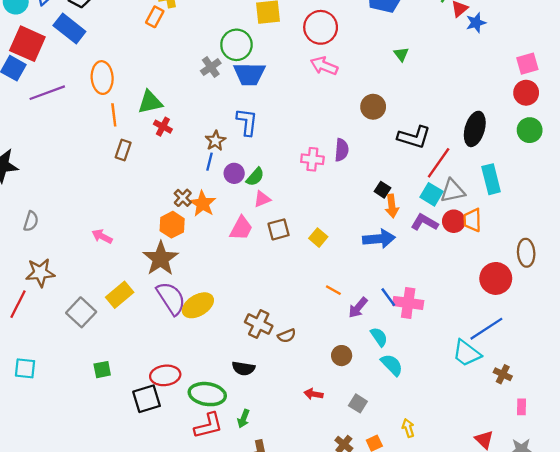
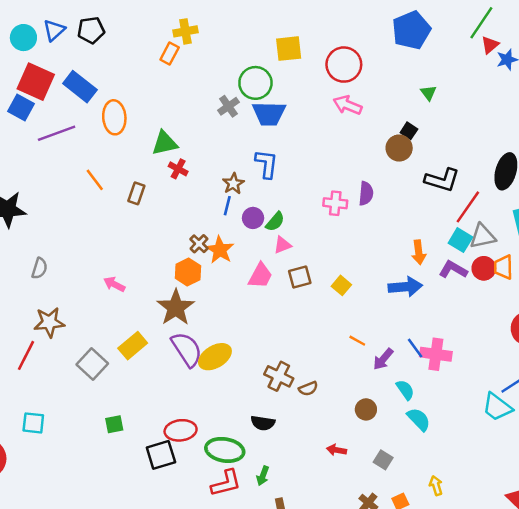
blue rectangle: (69, 28) -> (80, 87), moved
orange line: (114, 115) -> (95, 180), moved, turned -30
black square: (382, 190) -> (409, 131), moved

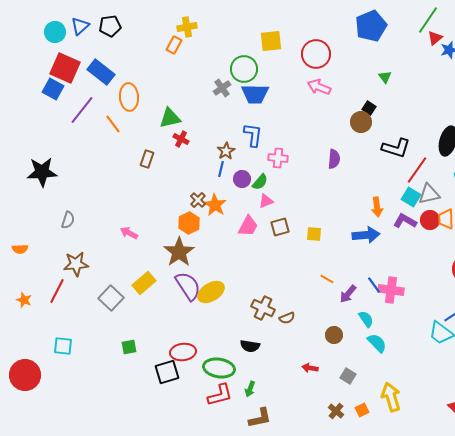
purple line: (57, 133) -> (82, 110), turned -32
orange line: (95, 180) -> (113, 124), moved
pink cross: (335, 203) -> (278, 158), moved
yellow square: (341, 285) -> (314, 234), turned -35
yellow arrow: (436, 486) -> (391, 397), size x1.8

